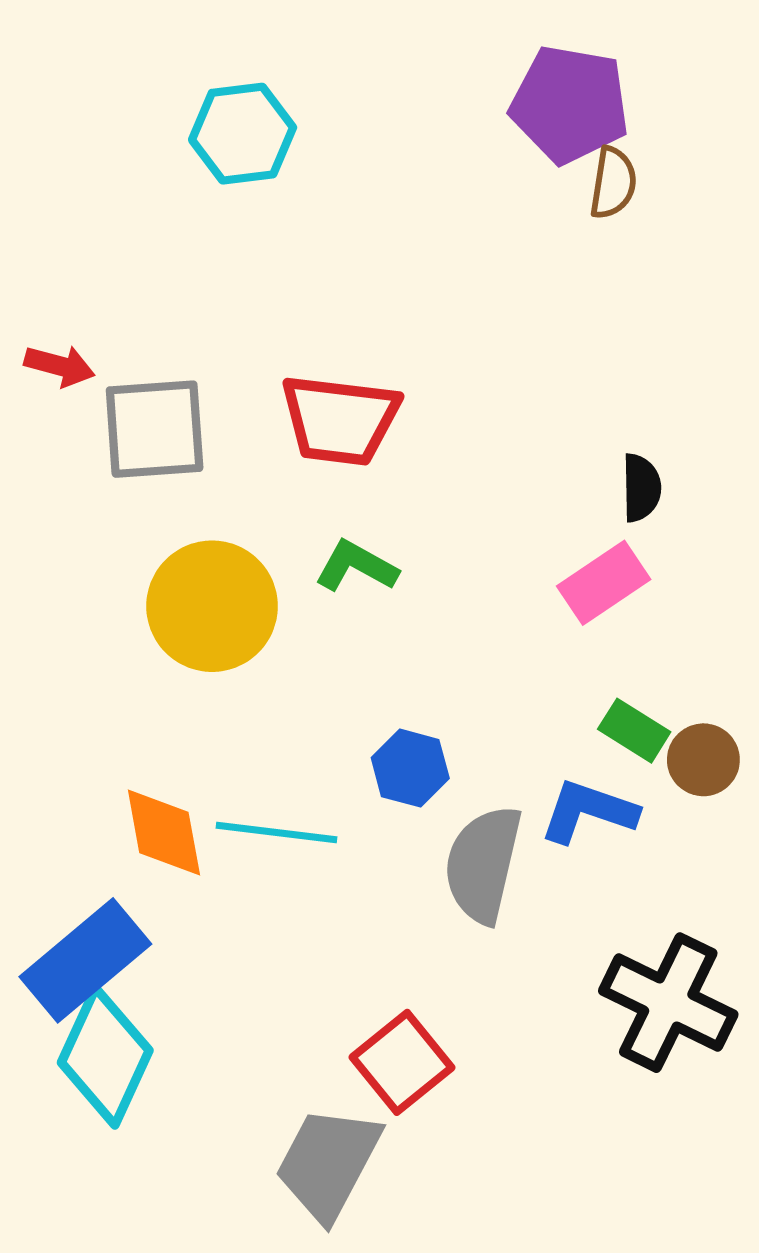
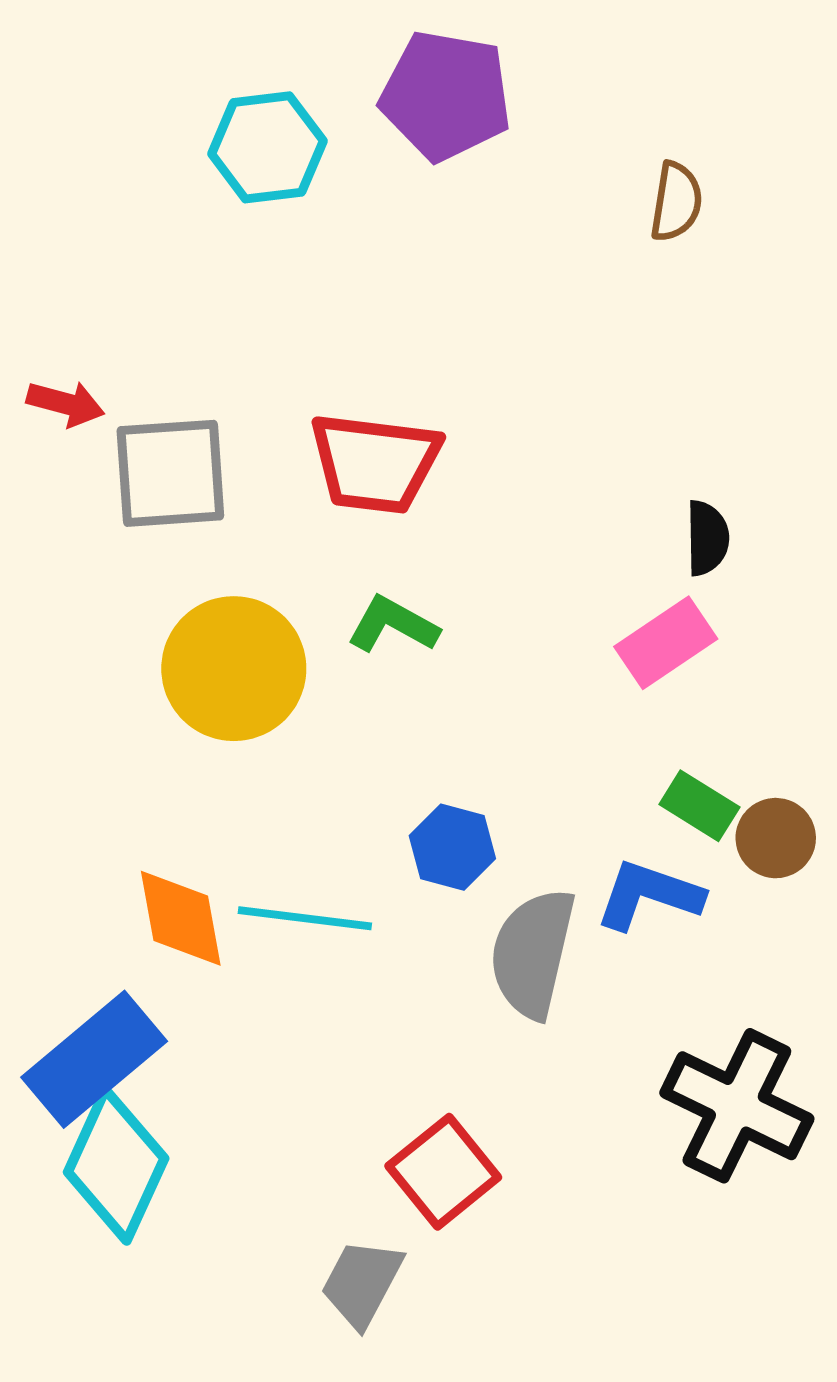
purple pentagon: (570, 104) -> (446, 96), moved
gray trapezoid: (328, 1163) -> (362, 1283), size x0.7

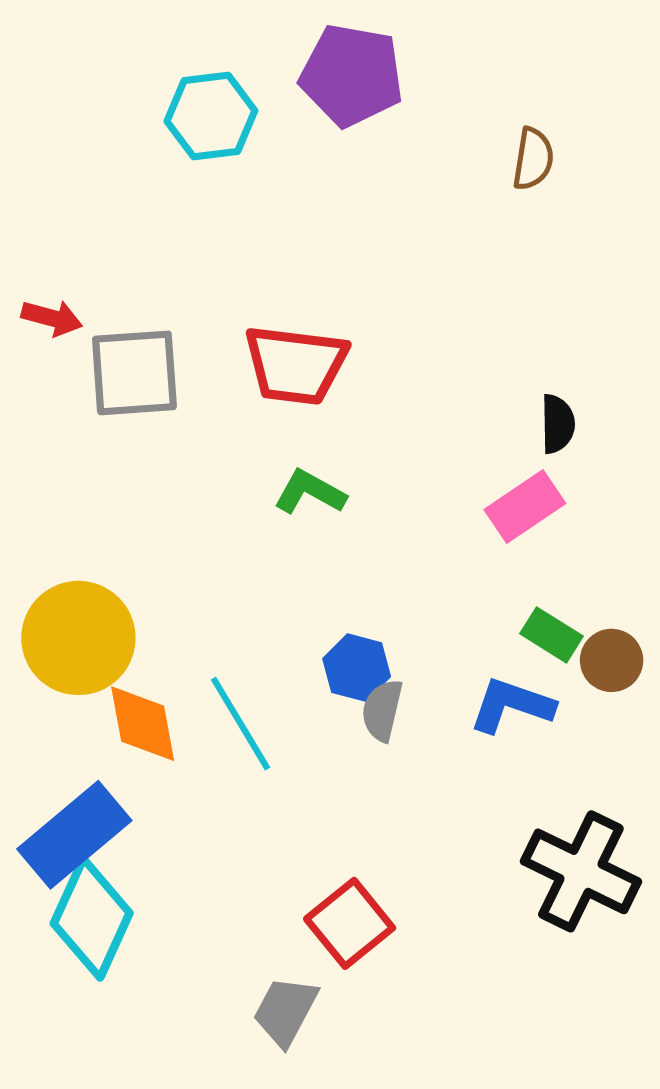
yellow circle: (234, 669) -> (78, 638), moved
cyan line: (305, 918) -> (240, 724), turned 52
gray semicircle: (533, 953) -> (382, 710), moved, size x0.6

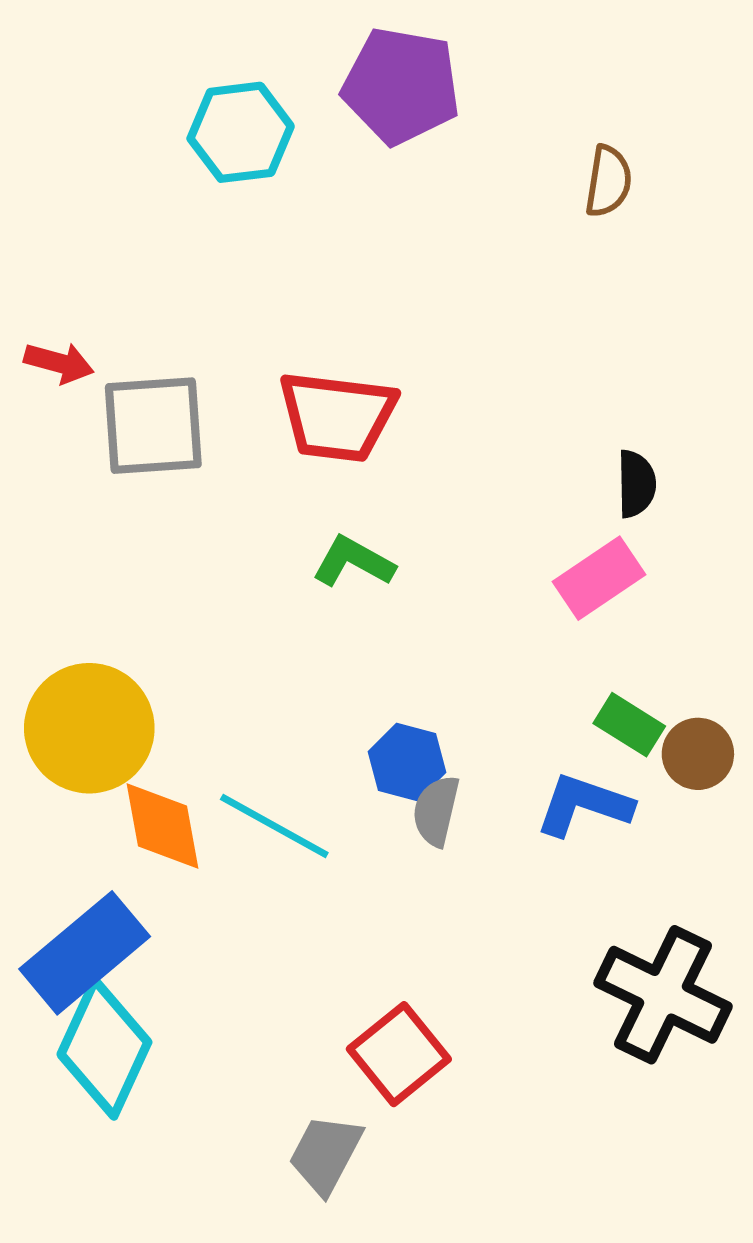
cyan line: (240, 724) -> (274, 826), turned -30

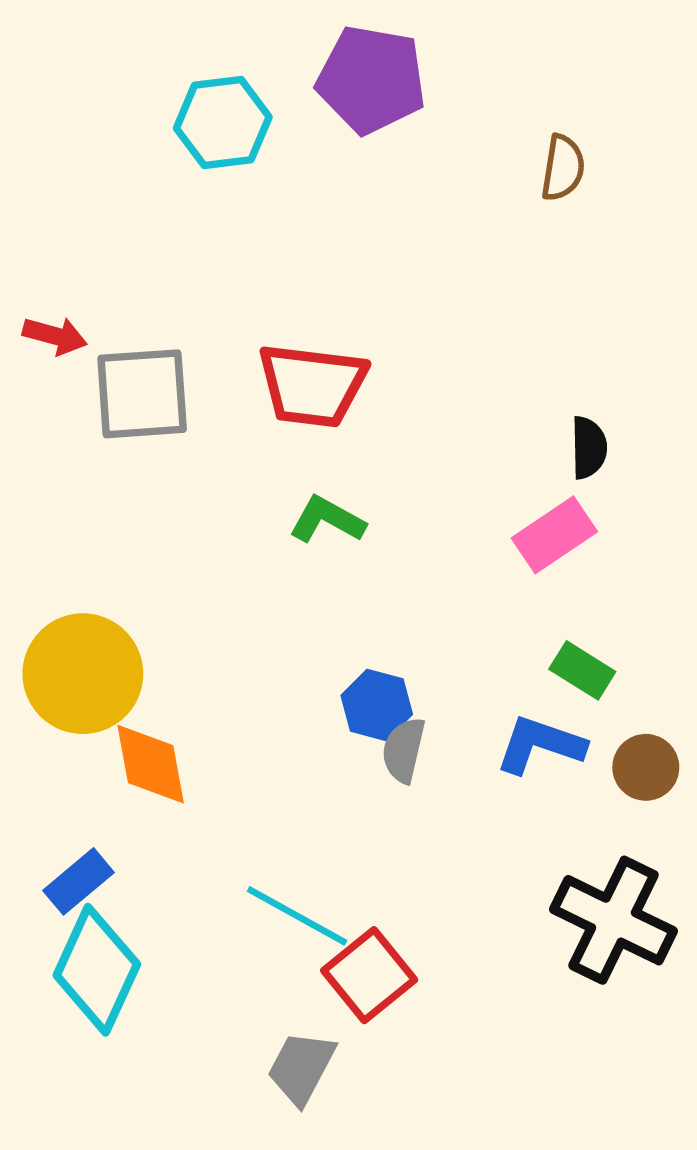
brown circle: (698, 754) -> (646, 767), moved
cyan line: (274, 826) -> (297, 916), moved
blue rectangle: (85, 953) -> (79, 881), size x0.6

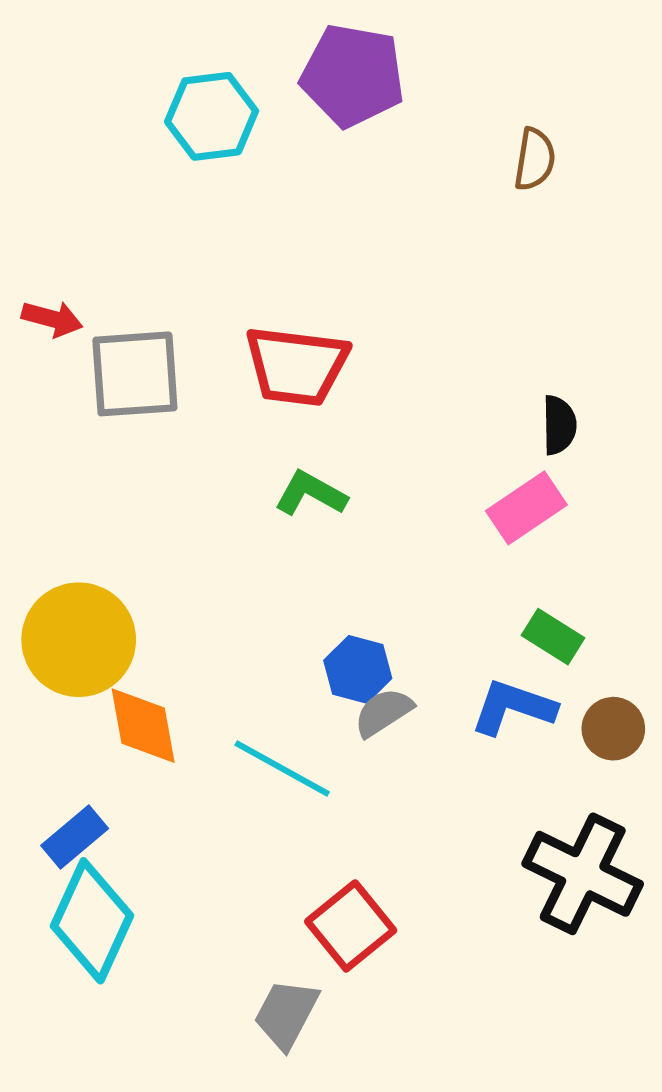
gray semicircle: (404, 750) -> (383, 712), turned 44
cyan line: (297, 916) -> (282, 769), moved

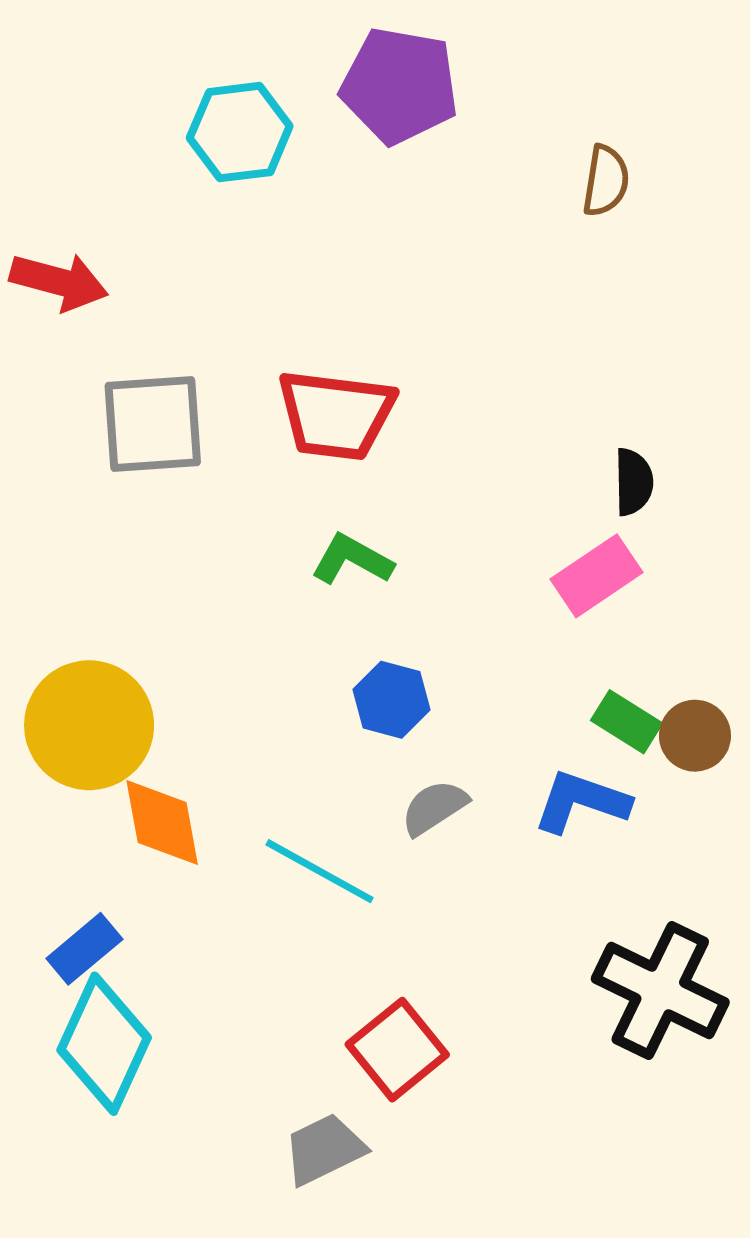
red arrow: (52, 319) -> (59, 282), moved, size x1.4
blue hexagon: (358, 669) -> (391, 700), moved
brown circle: (613, 729) -> (695, 736), moved
gray trapezoid: (286, 1014) -> (324, 1149), turned 36

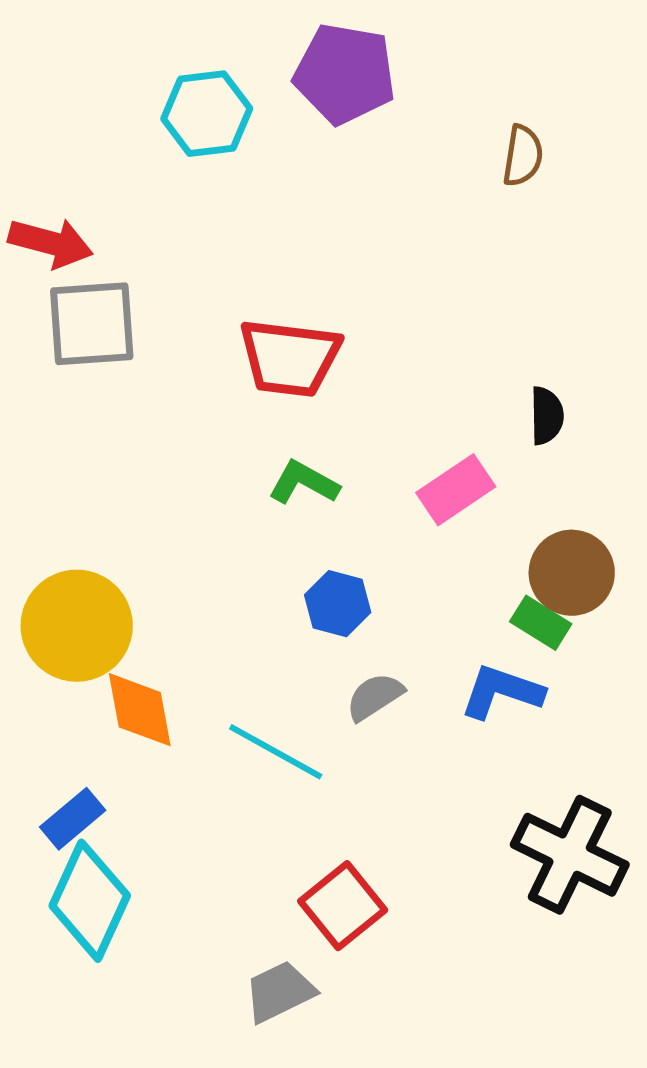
gray square: (153, 424) -> (92, 324), moved
pink rectangle: (596, 576) -> (456, 490), moved
brown circle: (695, 736) -> (572, 573), moved, size x1.4

